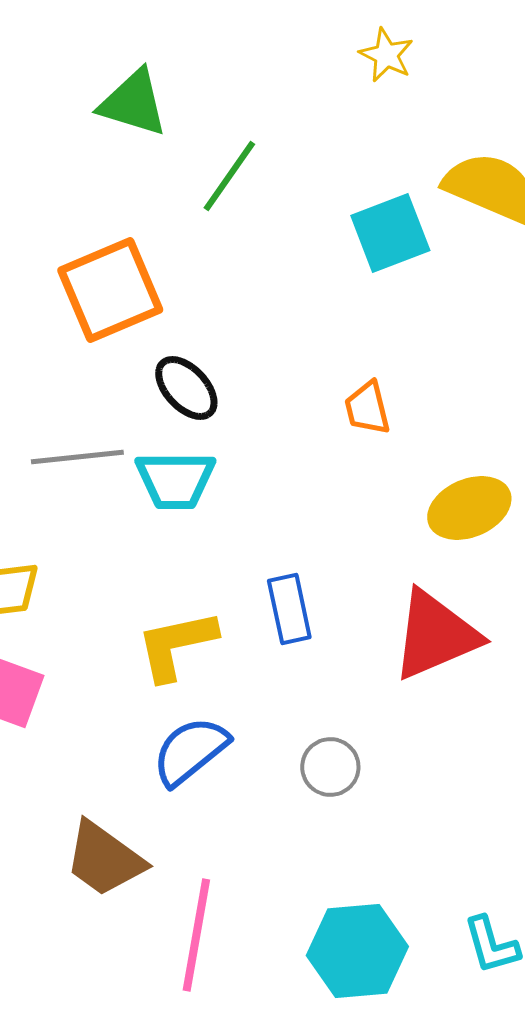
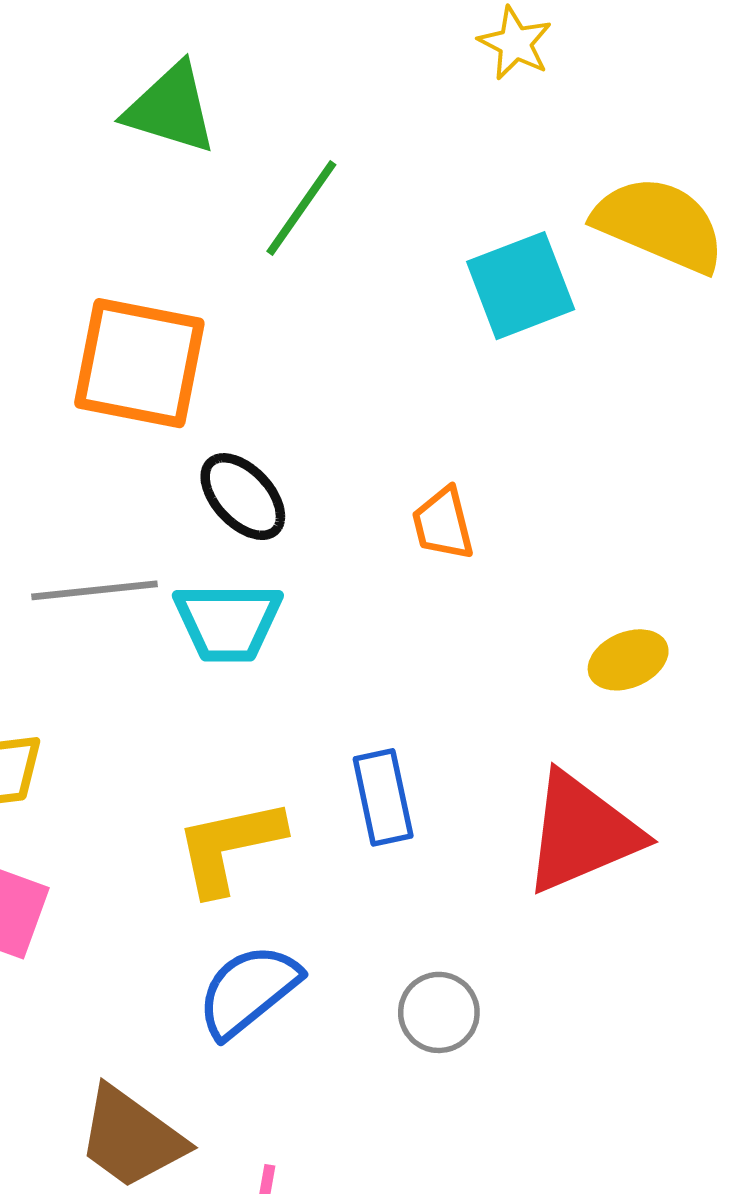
orange square: (110, 290) -> (139, 363), turned 34
orange trapezoid: (367, 408) -> (443, 524), moved
yellow ellipse: (469, 508) -> (628, 660), size x0.7

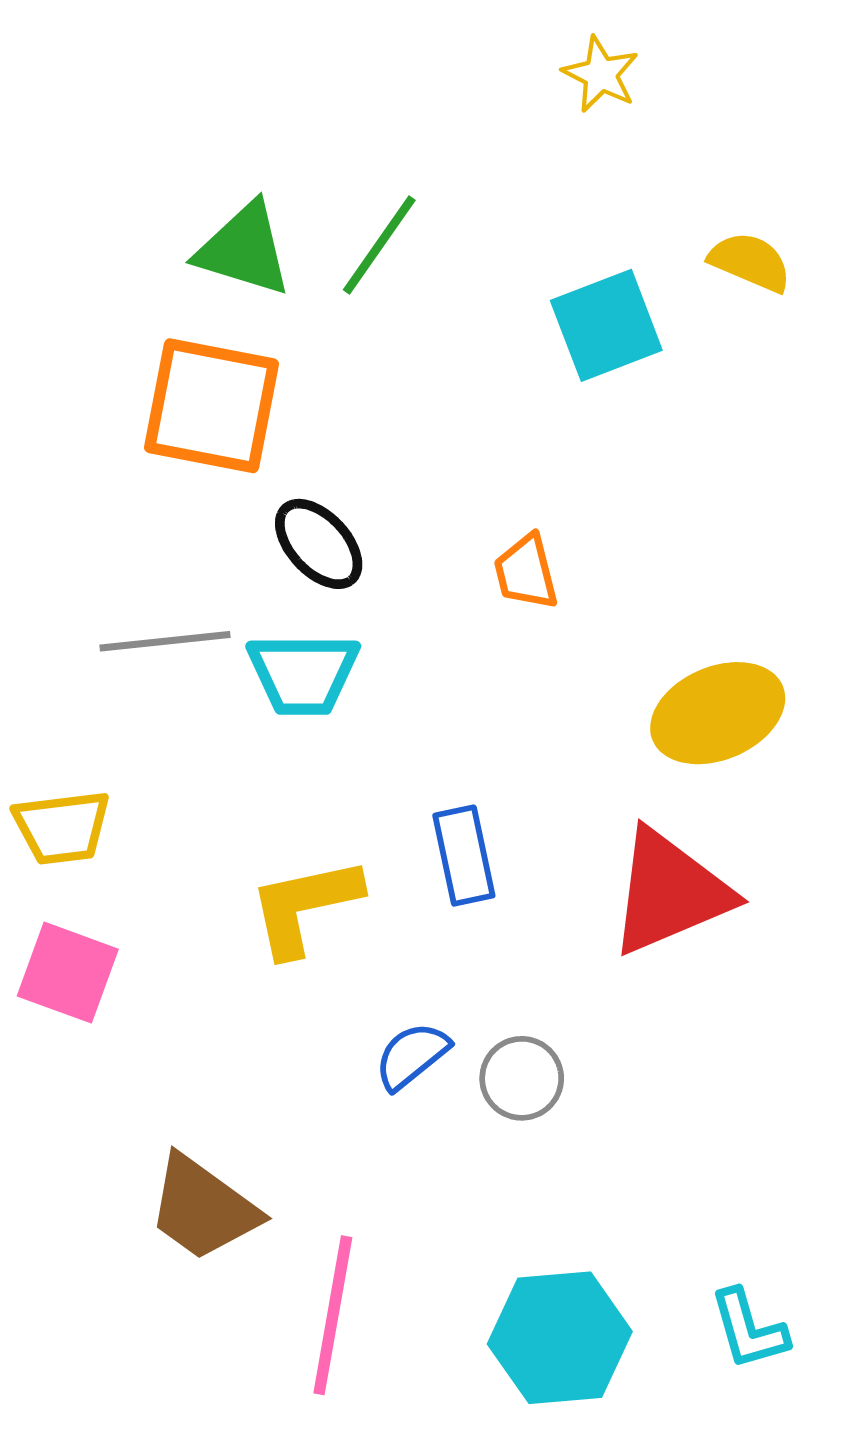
green triangle: (171, 109) -> (244, 249), moved
yellow semicircle: (659, 224) -> (750, 262), size x0.6
yellow ellipse: (628, 660) -> (718, 713), size x1.6
blue semicircle: (248, 991) -> (412, 1056), moved, size x0.7

